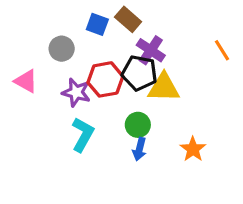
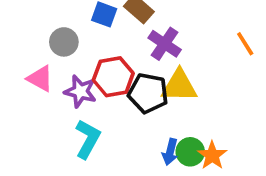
black pentagon: (139, 73) -> (148, 93), moved
pink triangle: (26, 81) -> (40, 79), moved
green circle: (138, 125) -> (190, 152), moved
blue arrow: (139, 149) -> (170, 152), moved

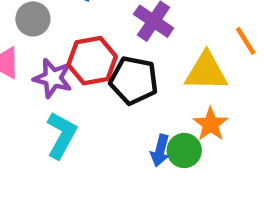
orange line: (245, 44) -> (246, 41), moved
yellow triangle: (179, 86) -> (206, 72), moved
orange star: (212, 155) -> (211, 124), moved

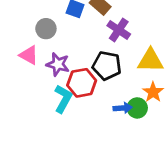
red hexagon: (92, 61) -> (82, 83), moved
blue arrow: (160, 150) -> (123, 108), turned -108

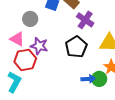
black pentagon: (107, 66) -> (76, 47), turned 30
red hexagon: (82, 83) -> (25, 60), moved
cyan L-shape: (63, 99) -> (14, 82), moved

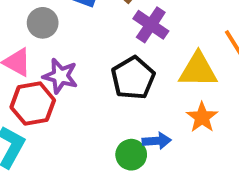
green circle: (99, 79) -> (131, 155), moved

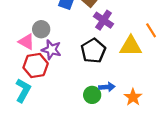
gray circle: (43, 23) -> (41, 29), moved
orange star: (202, 117) -> (133, 97), moved

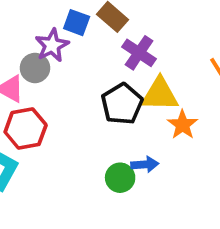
yellow triangle: (131, 46) -> (160, 94), moved
purple star: (51, 50) -> (52, 45), moved, turned 30
orange star: (133, 97) -> (183, 125), moved

